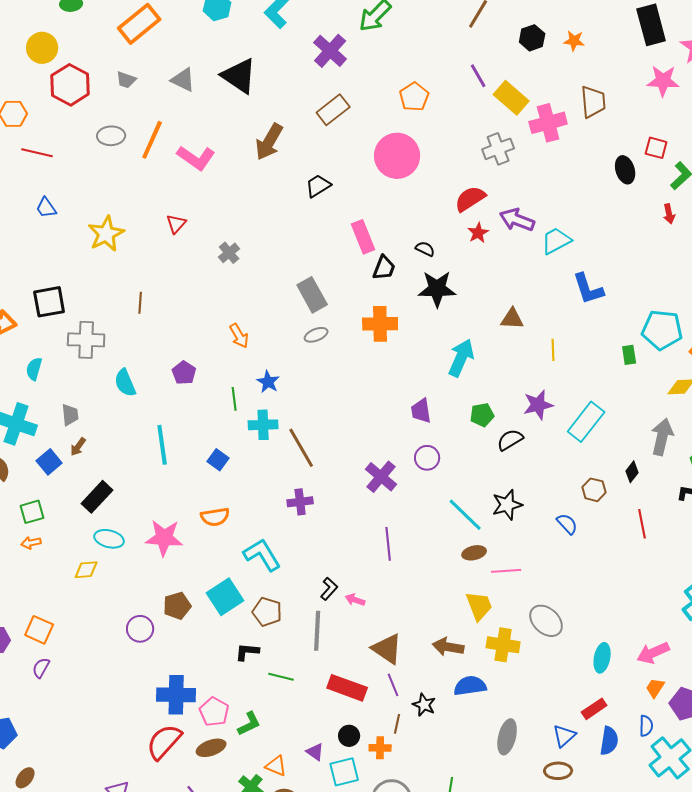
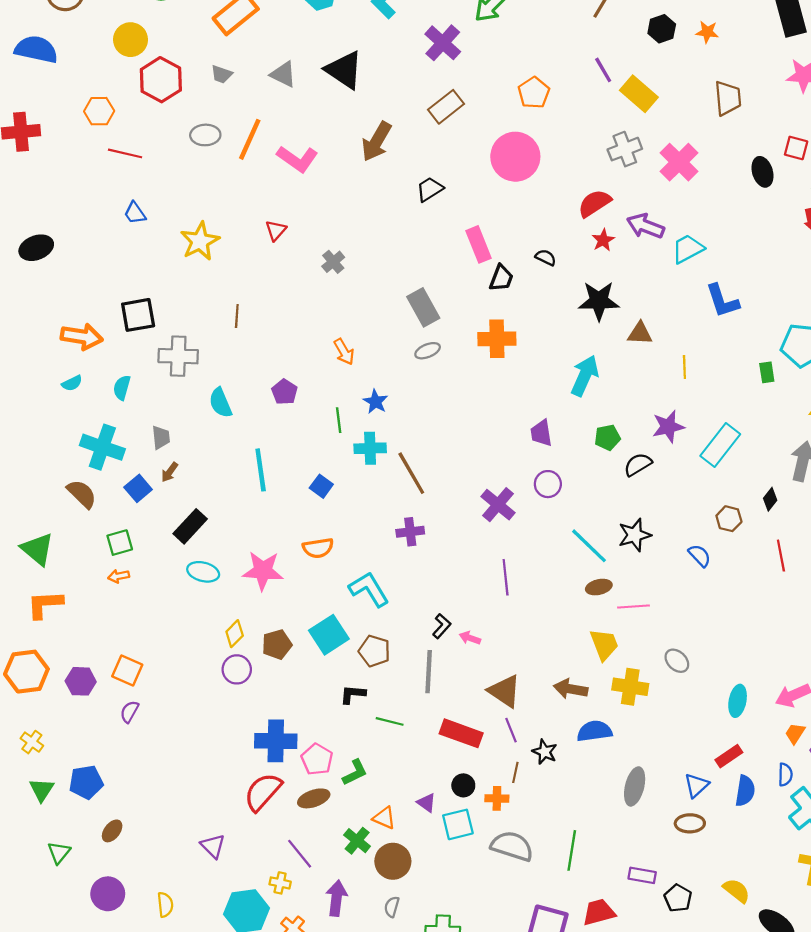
pink cross: (548, 123) -> (679, 162), moved, turned -30
black star: (437, 289) -> (599, 301), moved
yellow diamond: (86, 570) -> (235, 634), moved, turned -40
gray ellipse: (546, 621) -> (677, 661), size x0.7

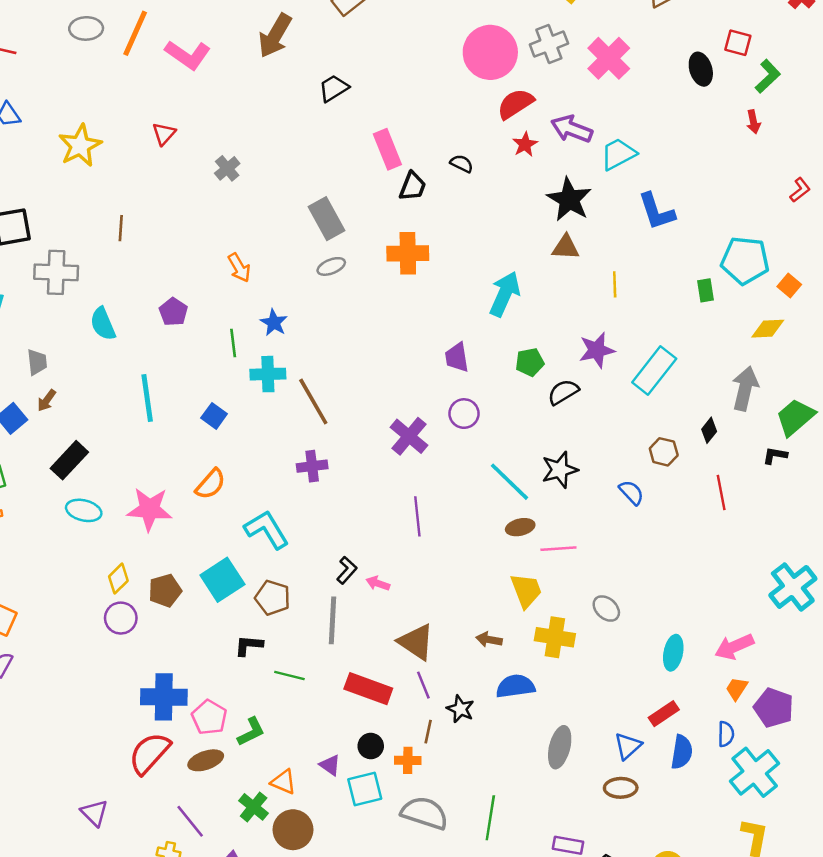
pink circle: (515, 157) -> (490, 52), moved
black star: (599, 301) -> (569, 199), moved, turned 30
orange semicircle: (318, 548) -> (210, 484), turned -40
brown arrow: (571, 689) -> (489, 640), size x0.7

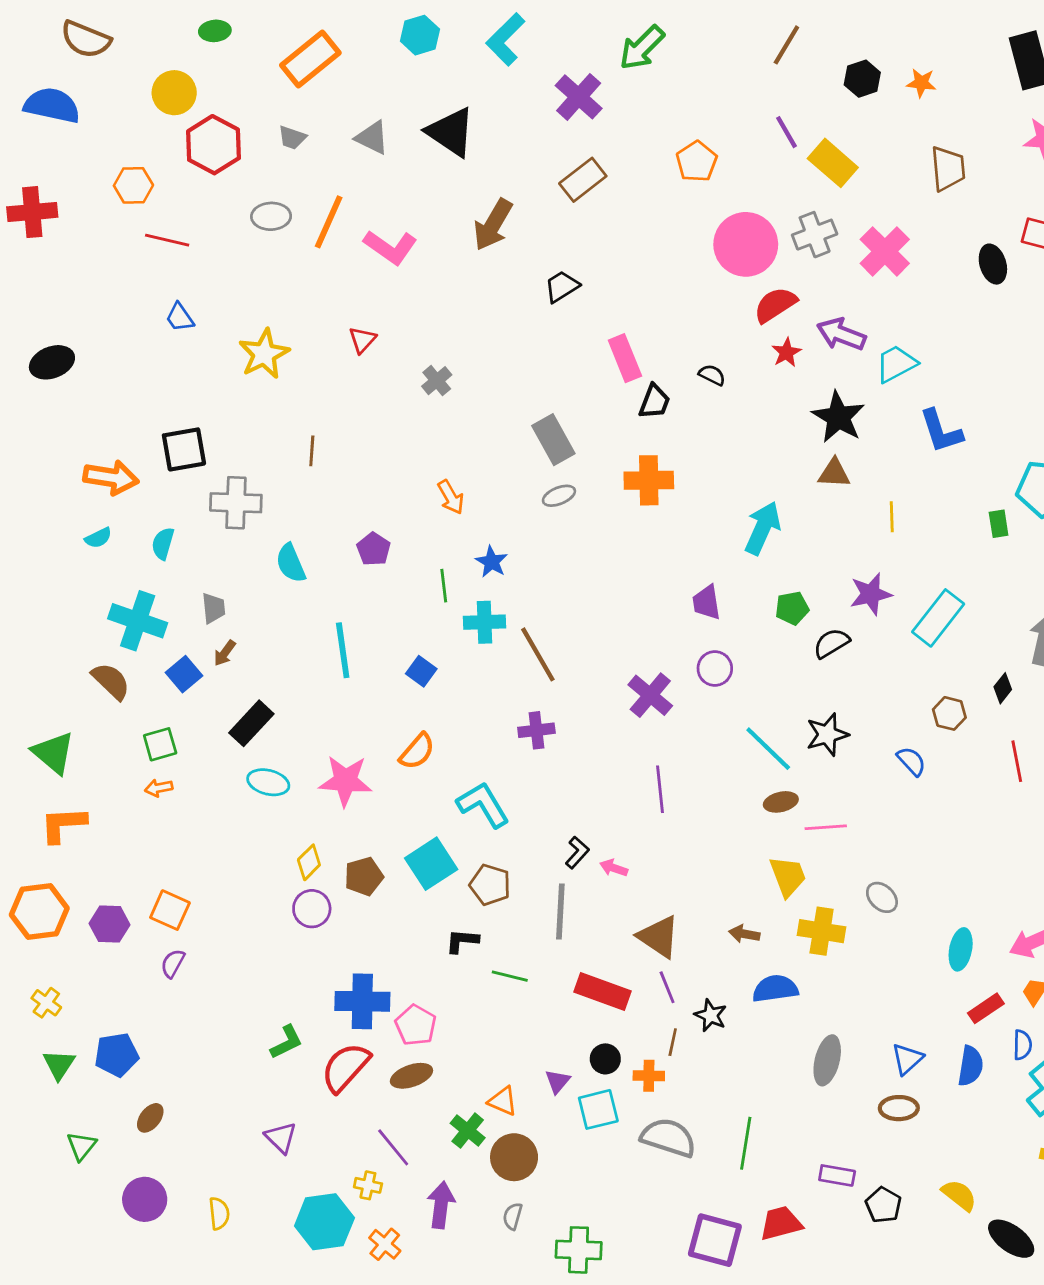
red rectangle: (664, 714) -> (986, 1008), moved
green L-shape: (251, 732) -> (286, 1042), moved
purple triangle: (330, 765) -> (558, 1081), turned 35

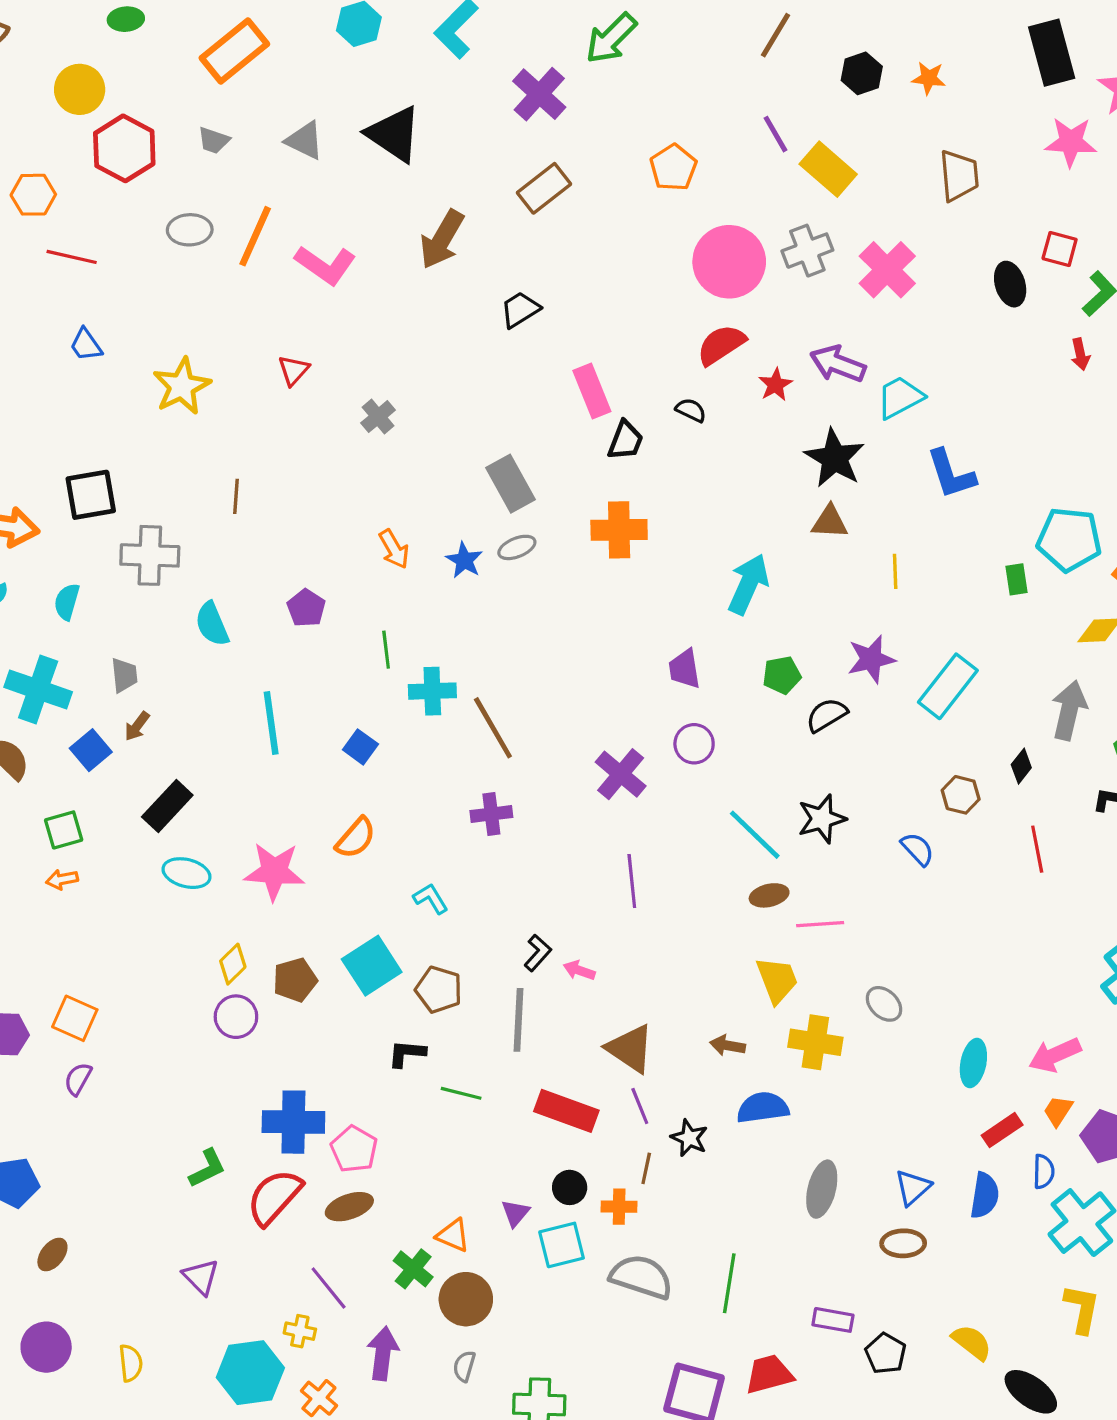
red semicircle: (775, 305) -> (721, 345), moved
blue star: (492, 562) -> (464, 560), moved
cyan L-shape: (483, 805) -> (431, 899), size x0.6

